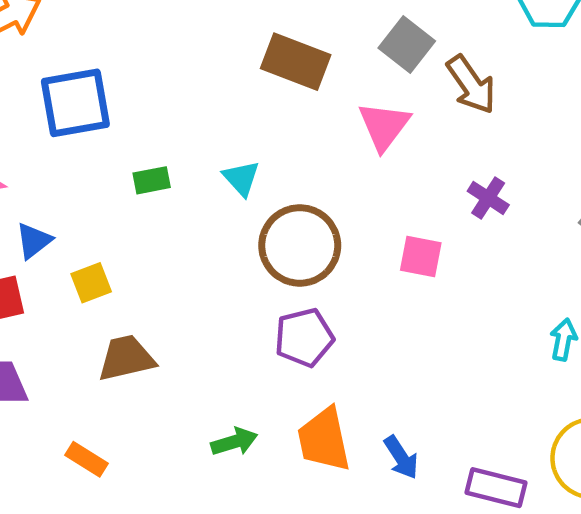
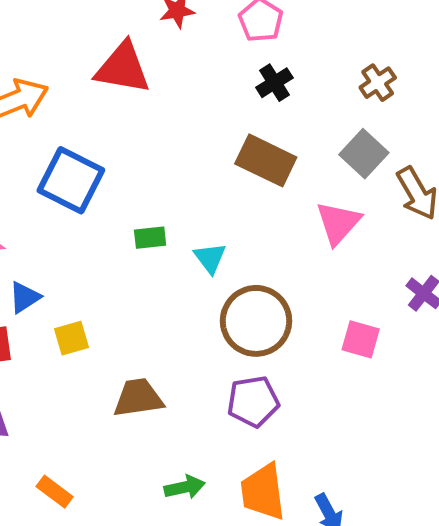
blue square: (75, 103) -> (71, 180), turned 32
green rectangle: (152, 180) -> (150, 238), moved
brown trapezoid: (126, 358) -> (138, 398), moved

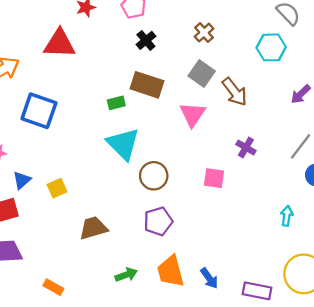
green rectangle: (150, 238) -> (116, 103), moved
cyan triangle: (210, 258) -> (123, 144), size x1.8
brown circle: (256, 321) -> (154, 176), size x0.7
yellow square: (72, 338) -> (57, 188), moved

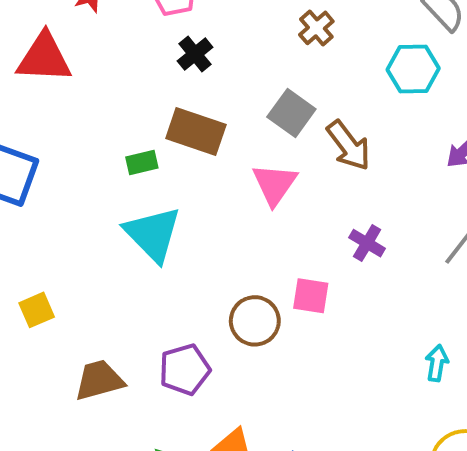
brown cross: (204, 33) -> (316, 28), moved
brown circle: (154, 176) -> (255, 321), moved
purple pentagon: (158, 221) -> (185, 370), moved

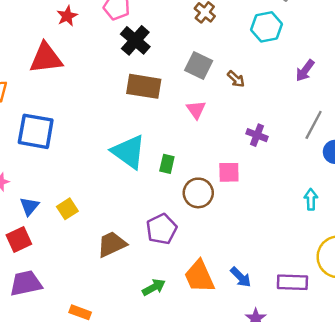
black cross: (195, 54) -> (135, 40), size x1.4
brown arrow: (349, 146) -> (236, 79), size x0.6
green rectangle: (142, 162) -> (167, 164), moved, turned -54
pink triangle: (275, 184) -> (196, 110), size x0.7

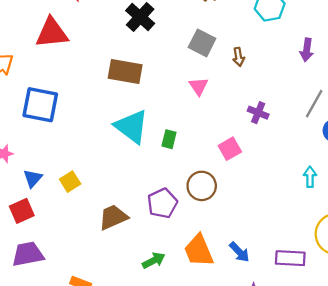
purple arrow: (305, 70) -> (307, 50), turned -30
brown arrow: (236, 79) -> (239, 57), turned 36
brown rectangle: (144, 86) -> (125, 71), moved
pink square: (229, 172) -> (230, 149), turned -30
brown circle: (198, 193) -> (202, 186), moved

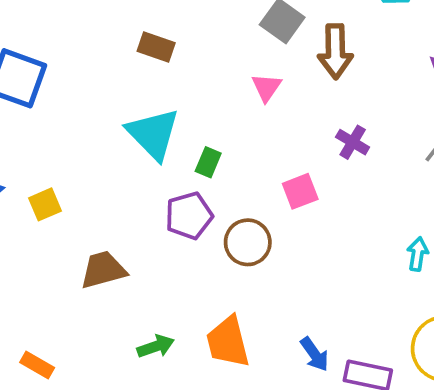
brown arrow: (239, 57) -> (335, 51), size x1.8
brown rectangle: (125, 71) -> (156, 47), size x0.7
purple pentagon: (162, 203) -> (189, 216), moved
blue arrow: (239, 252) -> (315, 354), moved

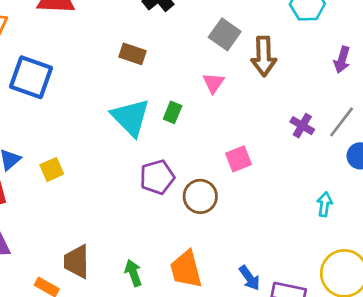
purple cross: (353, 142) -> (302, 126), moved
green rectangle: (208, 162) -> (173, 112), moved
brown trapezoid: (103, 270) -> (77, 262), moved, turned -75
green arrow: (156, 346) -> (133, 273), turned -90

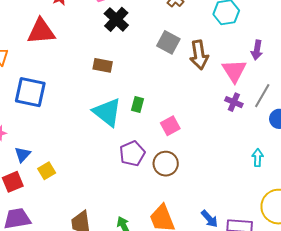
pink triangle: (213, 83) -> (234, 71), moved, size x1.5
pink square: (238, 159) -> (170, 126), moved
yellow square: (52, 169) -> (47, 171), moved

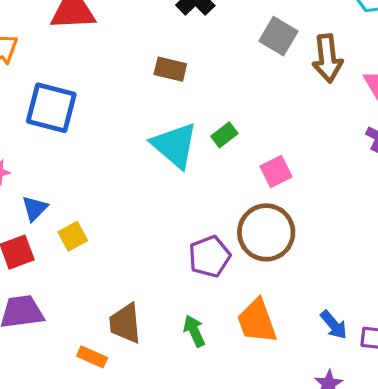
green rectangle: (137, 105) -> (224, 135), turned 35
purple pentagon: (132, 153) -> (209, 256), moved
brown circle: (166, 164) -> (266, 232), size x1.4

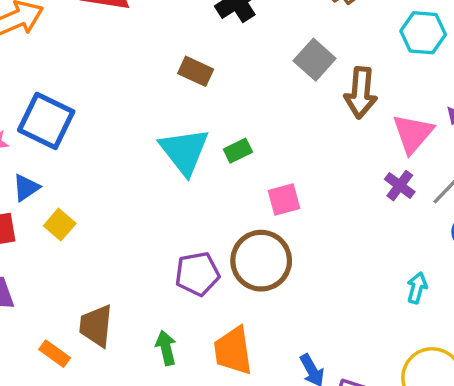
blue square: (51, 108) -> (46, 121), moved
yellow square: (73, 236) -> (60, 225), turned -32

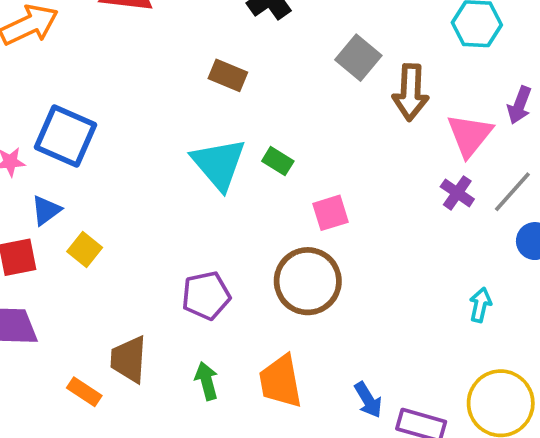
green rectangle: (238, 151) -> (278, 161), turned 60
purple pentagon: (197, 274) -> (206, 296), moved

